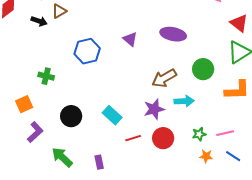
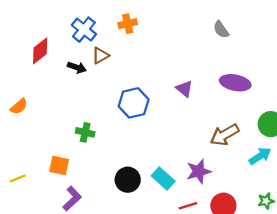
cyan arrow: (184, 101) -> (260, 156), moved, turned -30
orange square: (24, 104) -> (59, 165), turned 36
purple star: (154, 109) -> (199, 171), moved
black circle: (71, 116) -> (128, 180), moved

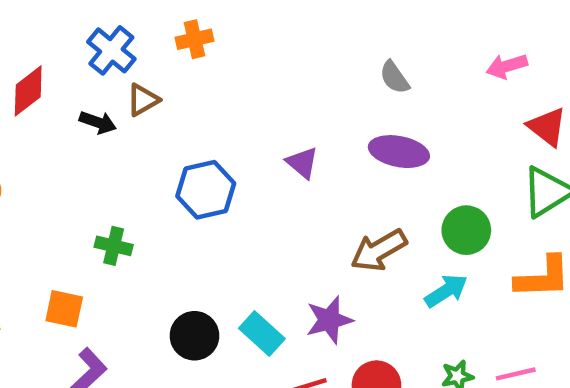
gray semicircle: (221, 30) -> (394, 77), moved

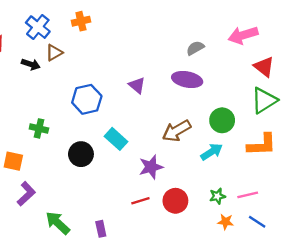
pink arrow: (507, 66) -> (243, 35), size x1.4
gray semicircle: (394, 77) -> (195, 48), moved, turned 96
cyan rectangle: (262, 333) -> (116, 139), moved
black circle: (194, 336) -> (81, 154), moved

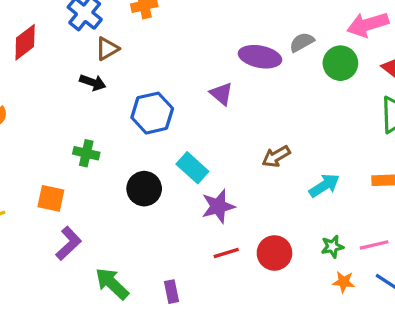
black arrow: (31, 64) -> (93, 82), moved
purple ellipse: (187, 79) -> (260, 57), moved
green circle: (222, 120) -> (340, 63), moved
brown arrow: (177, 131) -> (276, 156), size x0.7
purple star: (151, 167) -> (218, 206), moved

